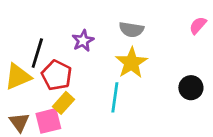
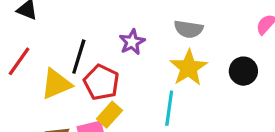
black circle: (191, 88) -> (243, 71), moved

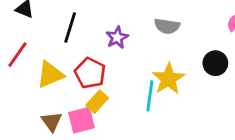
black line: (79, 57) -> (70, 28), moved
yellow star: (189, 68) -> (168, 79), moved

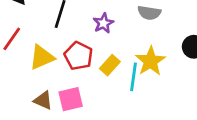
yellow rectangle: (97, 102) -> (110, 65), moved
brown triangle: (52, 122) -> (43, 100), turned -30

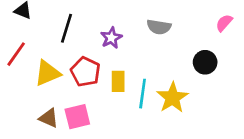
yellow star: (151, 61) -> (172, 98), moved
yellow rectangle: (110, 65) -> (118, 81), turned -42

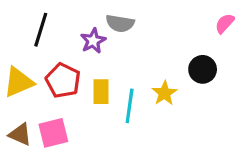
gray semicircle: (159, 27) -> (120, 23), moved
yellow star: (172, 98) -> (165, 93), moved, size x0.7

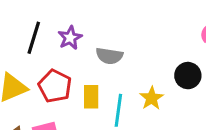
gray semicircle: (120, 23) -> (109, 56), moved
purple star: (93, 41) -> (70, 38), moved

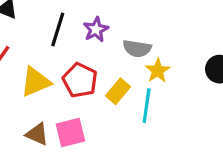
yellow rectangle: (91, 97) -> (118, 91), turned 40
yellow star: (152, 98) -> (158, 71), moved

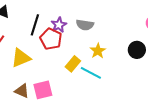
gray semicircle: (137, 48) -> (85, 25), moved
red pentagon: (80, 80) -> (51, 39), moved
cyan line: (147, 106) -> (91, 73), turned -70

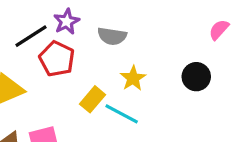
black line: (35, 25) -> (31, 36), turned 40
purple star: (59, 25) -> (67, 22), moved

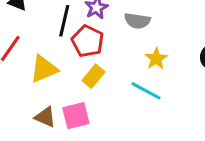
black line: (31, 36) -> (64, 21), turned -44
yellow rectangle: (93, 99) -> (93, 76), moved

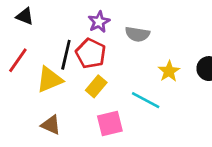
black line: (64, 21) -> (66, 55), moved
yellow star: (156, 59) -> (169, 71), moved
pink square: (76, 116) -> (110, 123), moved

